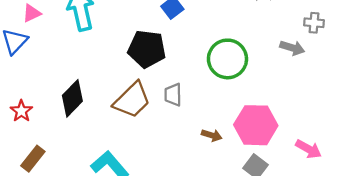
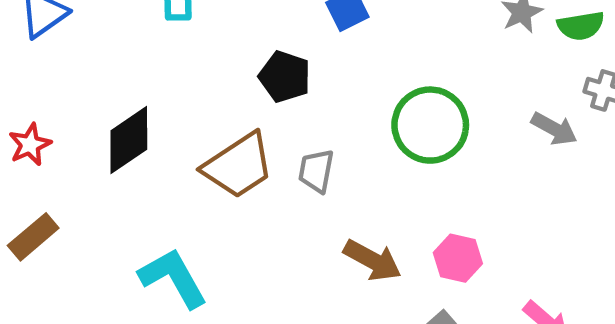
black pentagon: (147, 49) -> (285, 77), size x0.7
pink hexagon: (256, 125) -> (458, 258), size x0.6
brown arrow: (212, 135) -> (372, 260), size x1.5

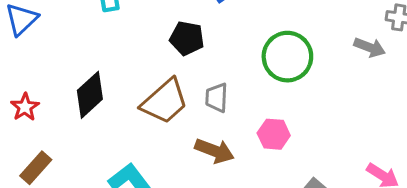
pink hexagon: (458, 258) -> (274, 134), moved
brown arrow: (372, 260) -> (214, 151), moved

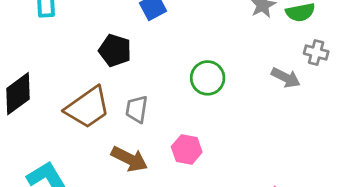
green circle: (287, 57) -> (208, 78), size x0.7

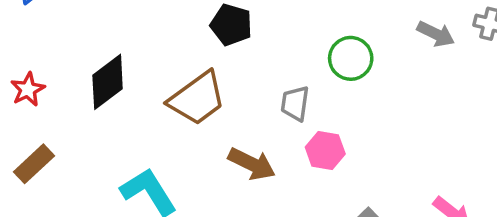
gray arrow: (286, 78) -> (436, 34), moved
gray trapezoid: (137, 109) -> (295, 103), moved

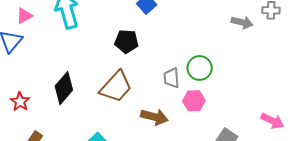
green circle: (351, 58) -> (200, 68), moved

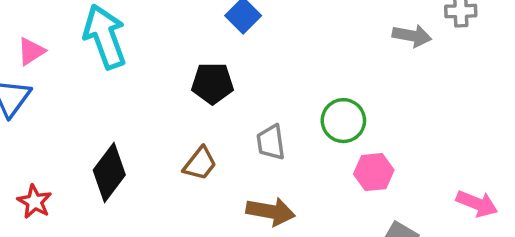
gray trapezoid: (171, 78) -> (271, 142), moved
brown trapezoid: (116, 87) -> (200, 164), size x0.6
pink hexagon: (194, 101) -> (374, 172), moved

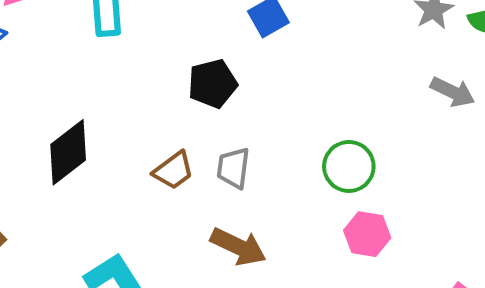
black pentagon: (212, 83) -> (213, 84), turned -30
gray trapezoid: (271, 142) -> (233, 168), moved

